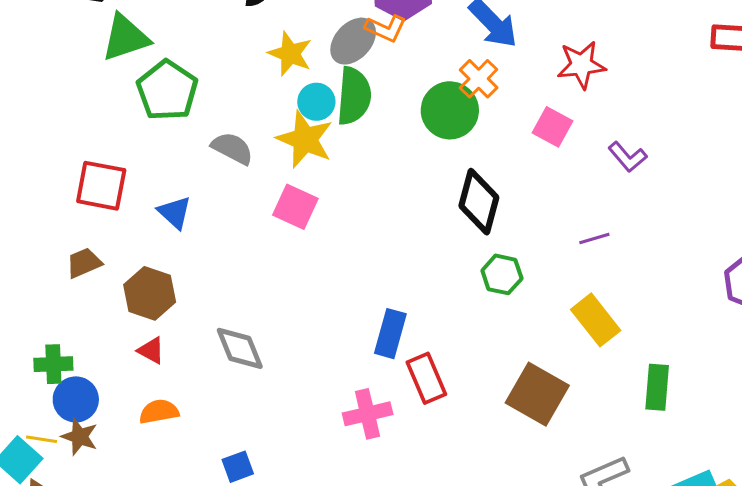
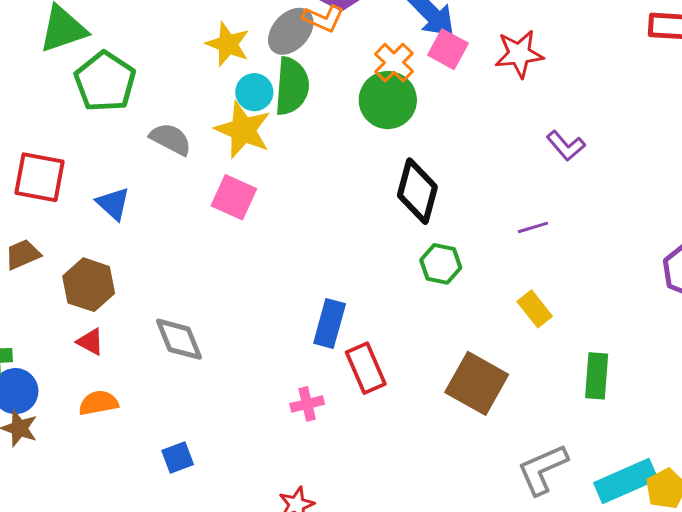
orange cross: (479, 79) -> (394, 63), moved
pink square: (553, 127) -> (448, 49), moved
yellow rectangle: (596, 320) -> (535, 309), size x0.7
pink cross: (368, 414) -> (307, 404), size x0.7

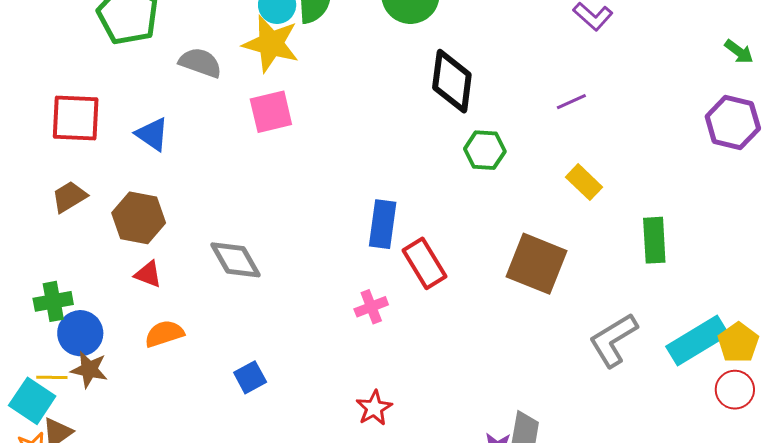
pink square: (234, 197) -> (271, 112), turned -30

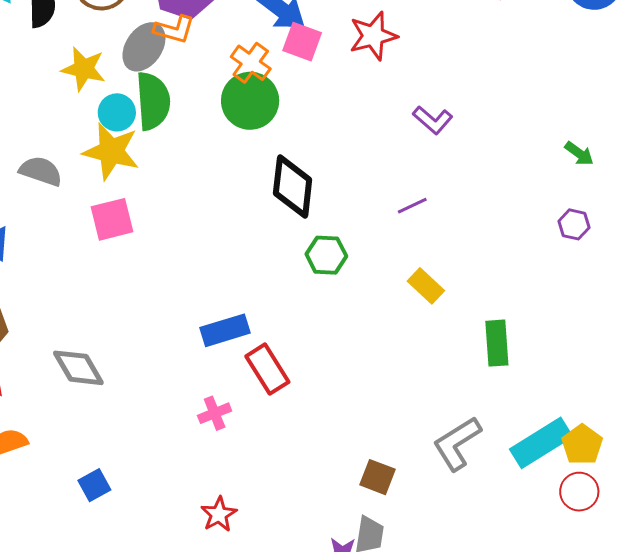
purple hexagon: (733, 122) -> (574, 224), size x0.6
blue rectangle: (383, 224) -> (225, 330), turned 66
brown square: (537, 264) -> (377, 477), moved, size x0.6

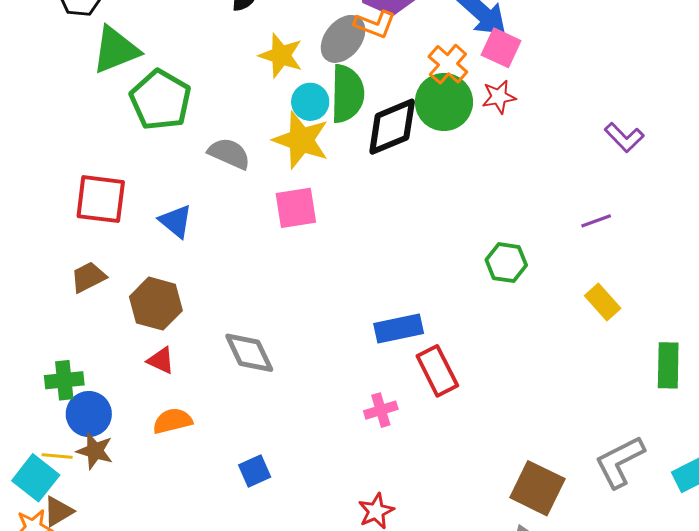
red star: (373, 36) -> (499, 97), moved, size x0.7
black diamond: (293, 187) -> (392, 127), moved, turned 56
brown square: (377, 477) -> (537, 488), size x1.5

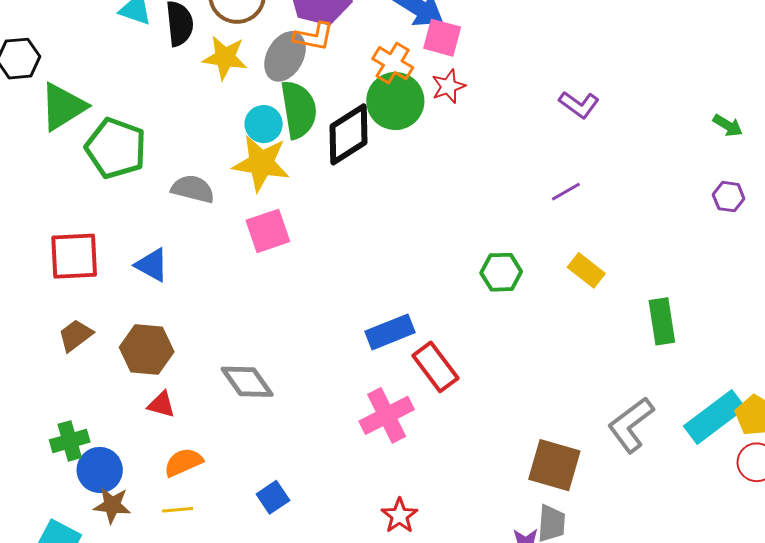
yellow star: (281, 55) -> (225, 58), moved
green hexagon: (506, 263) -> (501, 272), moved
pink cross: (381, 410) -> (387, 415), size x1.6
yellow line: (57, 456) -> (178, 510), moved

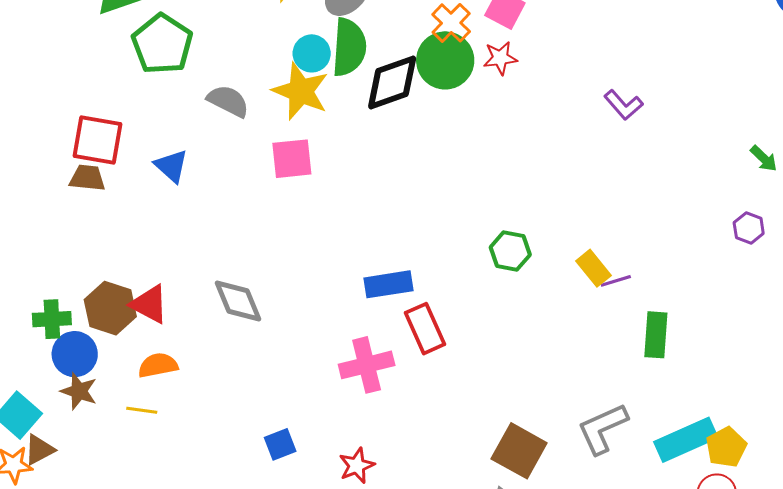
purple line: (566, 192) -> (616, 281), moved
brown trapezoid: (75, 335) -> (87, 178), moved, turned 30
brown hexagon: (147, 350) -> (110, 308), moved
red triangle: (161, 405) -> (149, 304), size x1.4
blue square: (273, 497) -> (280, 444), moved

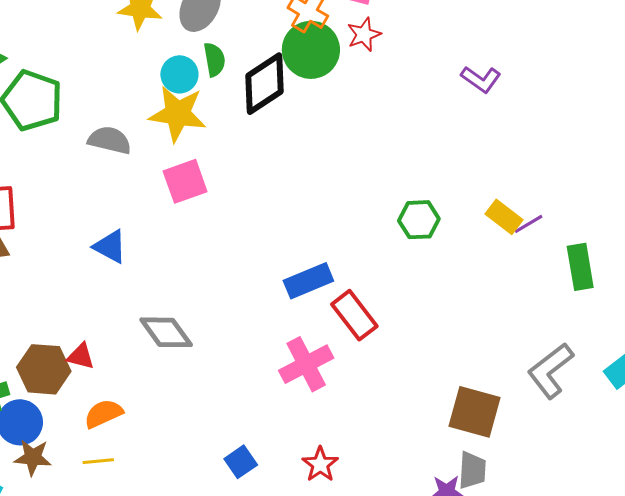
green semicircle: (349, 47) -> (214, 60), size x0.6
purple L-shape: (623, 105) -> (481, 79), moved
blue triangle: (171, 166) -> (110, 247), moved
red triangle: (149, 304) -> (81, 356), size x0.7

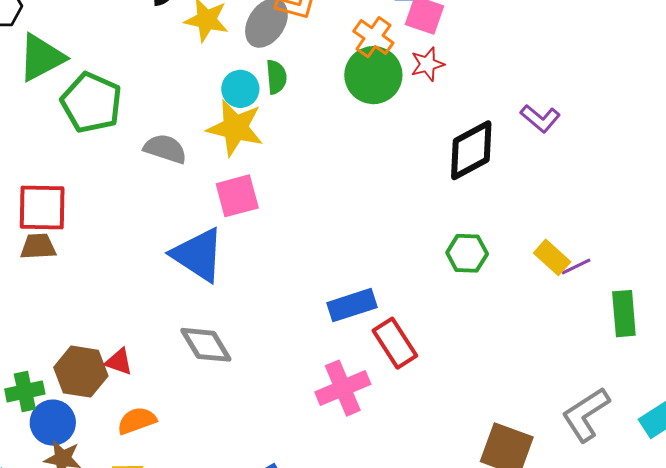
black diamond: (264, 84) -> (471, 150), moved
blue triangle: (110, 247) -> (198, 255), moved, size x1.6

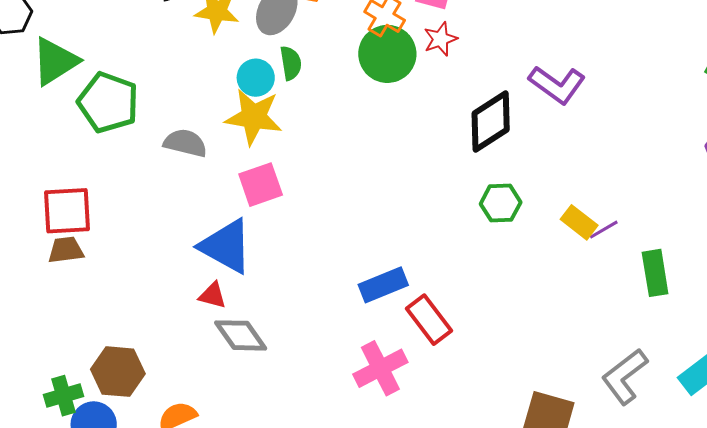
purple L-shape: (540, 118) -> (557, 85), size x1.4
green hexagon: (467, 253) -> (501, 203), moved
red triangle: (119, 362) -> (213, 295), moved

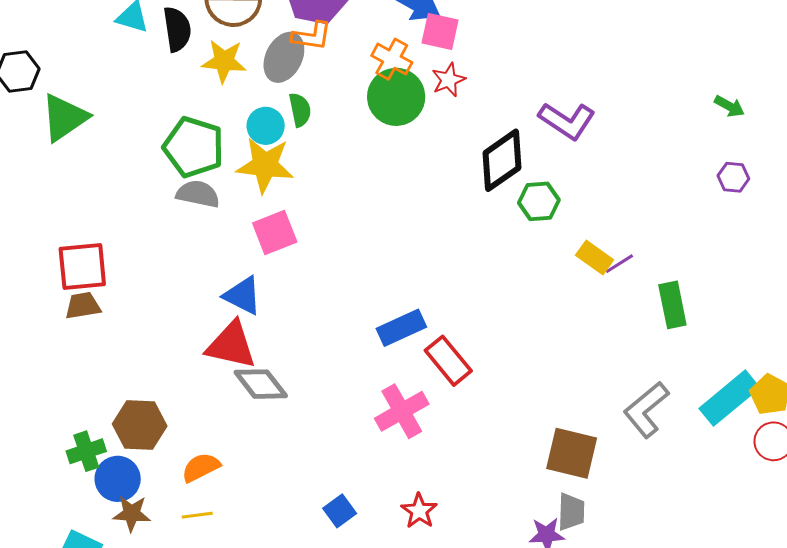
green pentagon: (108, 103) -> (194, 147), moved
green hexagon: (501, 203) -> (539, 201), moved
blue triangle: (226, 246) -> (243, 296), size x0.7
red triangle: (213, 295) -> (231, 345), size x1.8

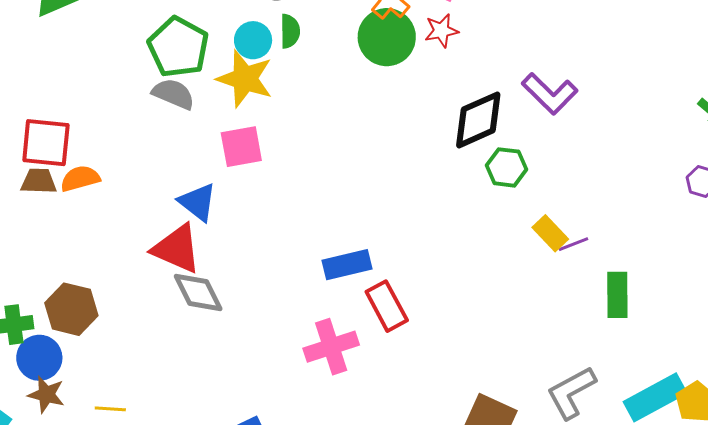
orange semicircle: (201, 467) -> (80, 179), moved

